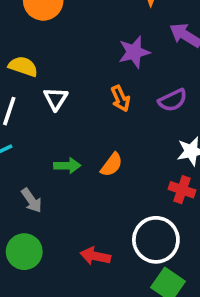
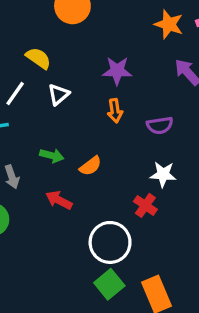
purple star: (134, 52) -> (117, 71), moved
red arrow: (95, 256) -> (59, 200), moved

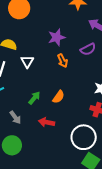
purple semicircle: (160, 125) -> (88, 49), moved
green arrow: (52, 156) -> (34, 98), turned -48

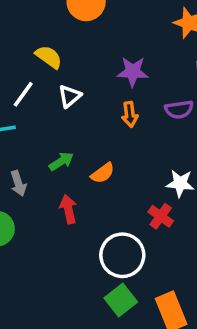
red arrow: (47, 122) -> (68, 209), turned 49

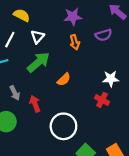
green arrow: (61, 161) -> (38, 62), moved, size x1.6
red arrow: (68, 209) -> (35, 104), moved
white circle: (122, 255) -> (63, 126), moved

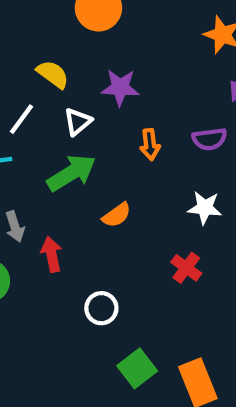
purple star: (73, 17) -> (120, 87), moved
white star: (111, 79) -> (205, 208), moved
white circle: (63, 126) -> (101, 308), size x0.6

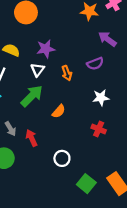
white triangle: (78, 122) -> (37, 70), moved

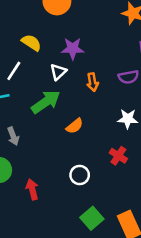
red arrow: (32, 138) -> (32, 189), moved
white circle: (62, 158) -> (80, 175), moved

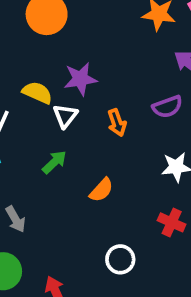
yellow semicircle: (31, 43) -> (37, 93), moved
green arrow: (46, 102) -> (54, 162), size x0.6

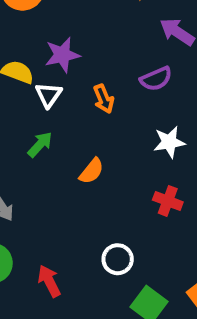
white circle: (120, 259) -> (118, 259), moved

